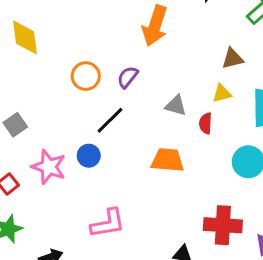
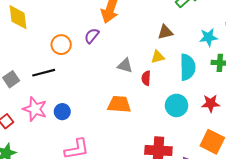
purple semicircle: (128, 77) -> (92, 36), moved
black line: (110, 120) -> (44, 73), moved, turned 30
blue circle: (89, 156) -> (62, 112), moved

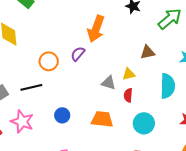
yellow triangle: (158, 57) -> (129, 74), moved
cyan circle: (176, 105) -> (144, 123), moved
blue circle: (62, 112) -> (62, 115), moved

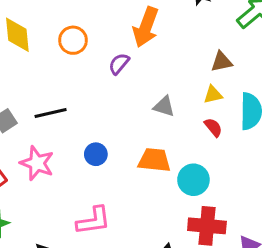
orange circle: (49, 61) -> (73, 40), moved
yellow triangle: (129, 74) -> (213, 95), moved
red semicircle: (128, 95) -> (213, 127), moved, turned 136
cyan circle: (144, 123) -> (193, 180), moved

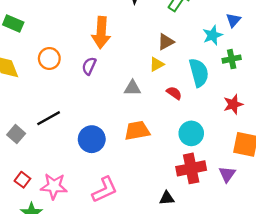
yellow triangle: (213, 95) -> (157, 64), moved
blue circle: (96, 154) -> (92, 139), size x1.5
pink star: (37, 163) -> (54, 186), moved
cyan circle: (193, 180) -> (191, 133), moved

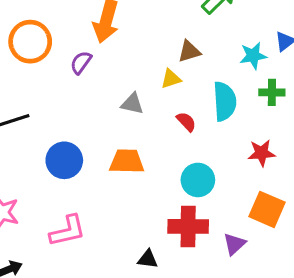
orange circle: (49, 59) -> (30, 42), size x1.4

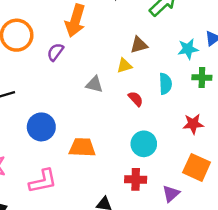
cyan semicircle: (225, 101) -> (165, 84), size x0.7
orange trapezoid: (127, 161) -> (82, 147), moved
red cross: (188, 226) -> (136, 179), size x0.7

